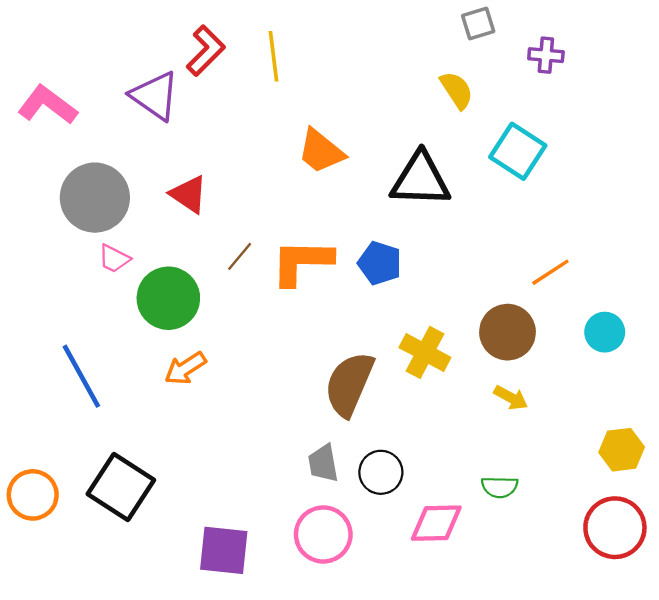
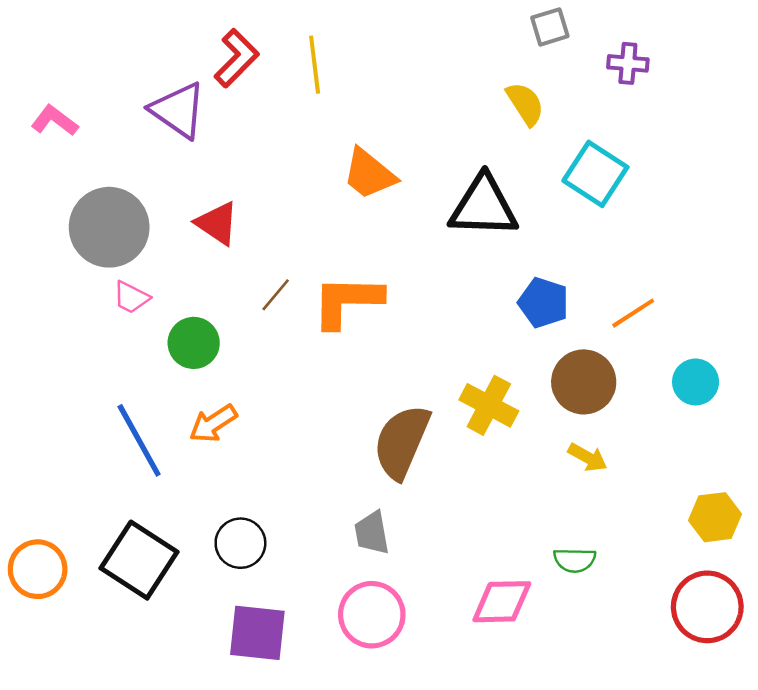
pink L-shape: (47, 105) -> (55, 121), size x0.7
blue pentagon: (380, 263) -> (543, 303), moved
green circle: (168, 298) -> (194, 343), size x0.7
blue line: (81, 376) -> (139, 440), moved
black circle: (381, 472) -> (240, 543), moved

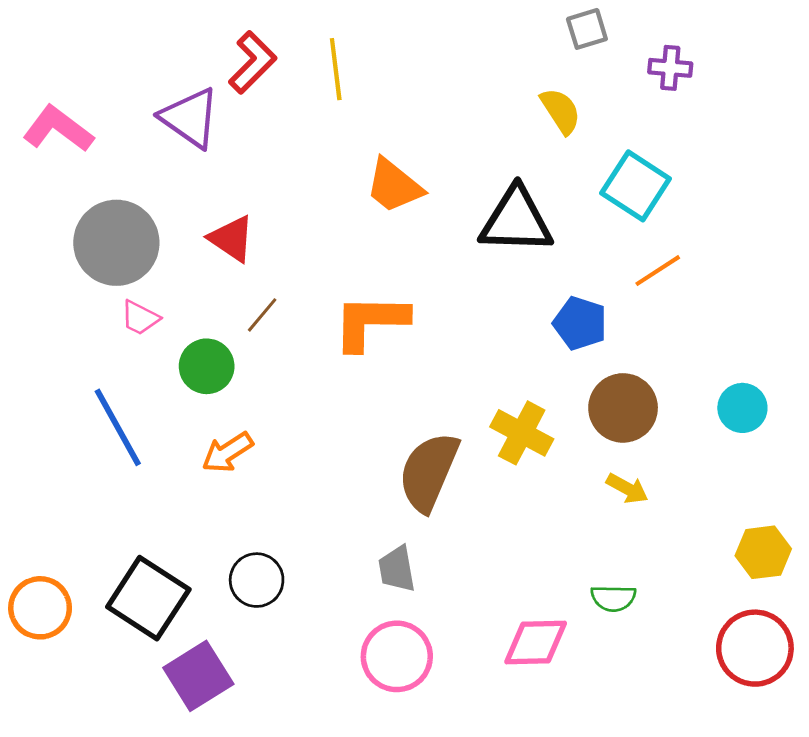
pink L-shape: (55, 121) -> (58, 129), size x1.4
brown line: (276, 295) -> (262, 315), moved
orange line: (633, 313) -> (658, 271), moved
blue line: (139, 440) -> (118, 427), moved
purple square: (257, 633) -> (198, 676), moved, turned -38

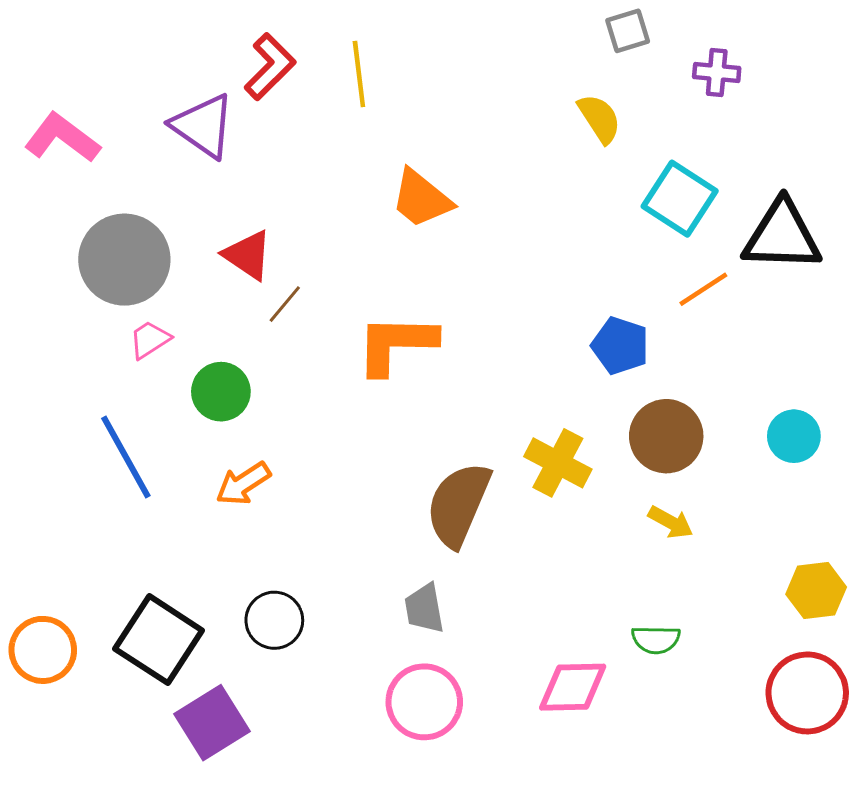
black triangle: (516, 221) -> (782, 236), moved
brown line: (262, 315) -> (285, 304), moved
pink trapezoid: (140, 318) -> (150, 340), turned 120

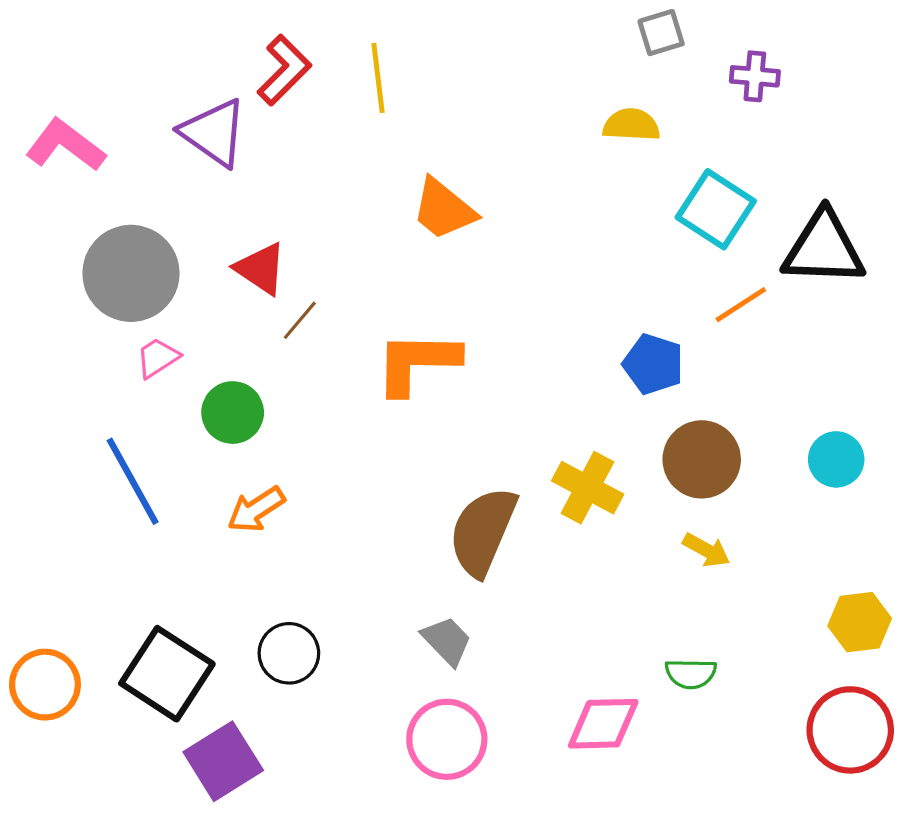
yellow semicircle: (599, 119) -> (631, 125), turned -54
gray trapezoid: (424, 608) -> (447, 641), turned 146

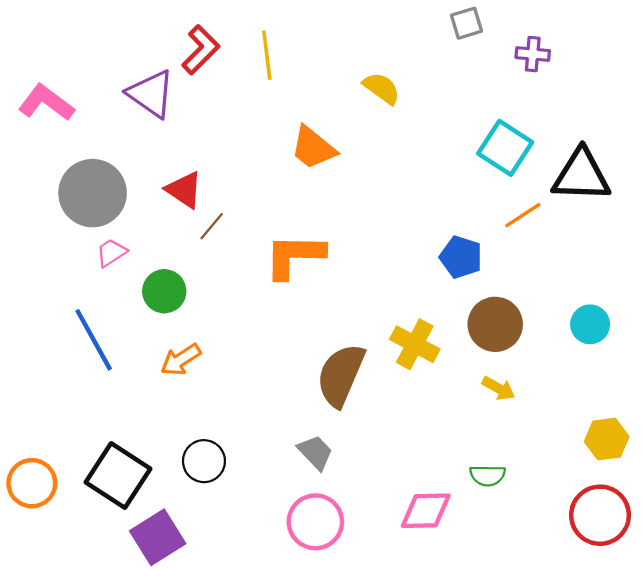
yellow semicircle: (631, 125) -> (382, 88), moved, turned 33

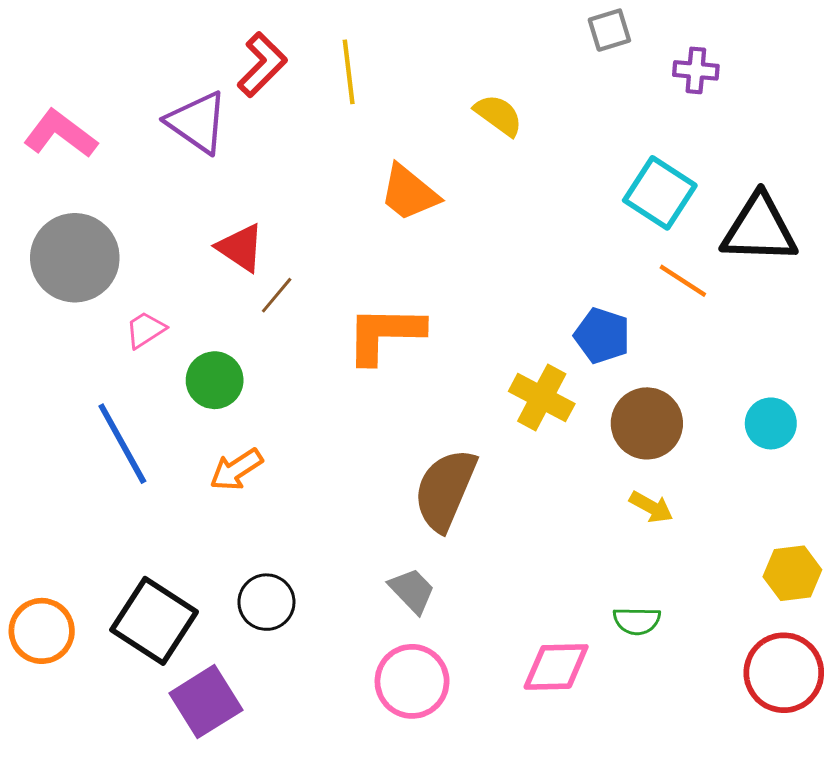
gray circle: (93, 193) -> (75, 258), moved
orange line: (523, 215) -> (683, 281), turned 66
yellow cross: (415, 344) -> (542, 398), moved

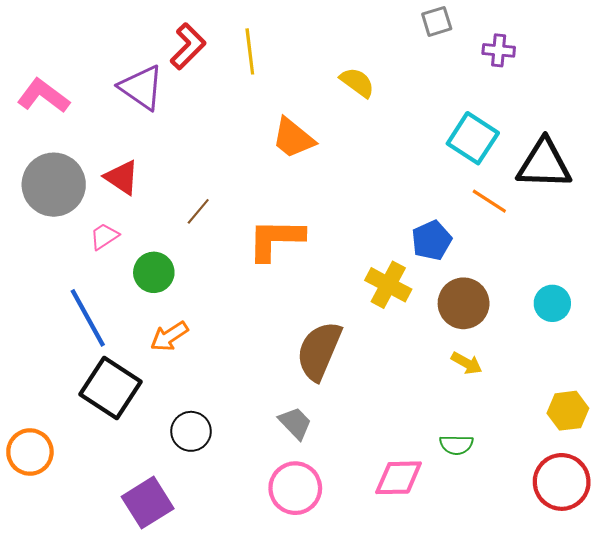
red triangle: (241, 248) -> (122, 177), moved
blue pentagon: (602, 336) -> (432, 240), turned 30
black square: (154, 621) -> (110, 388), moved

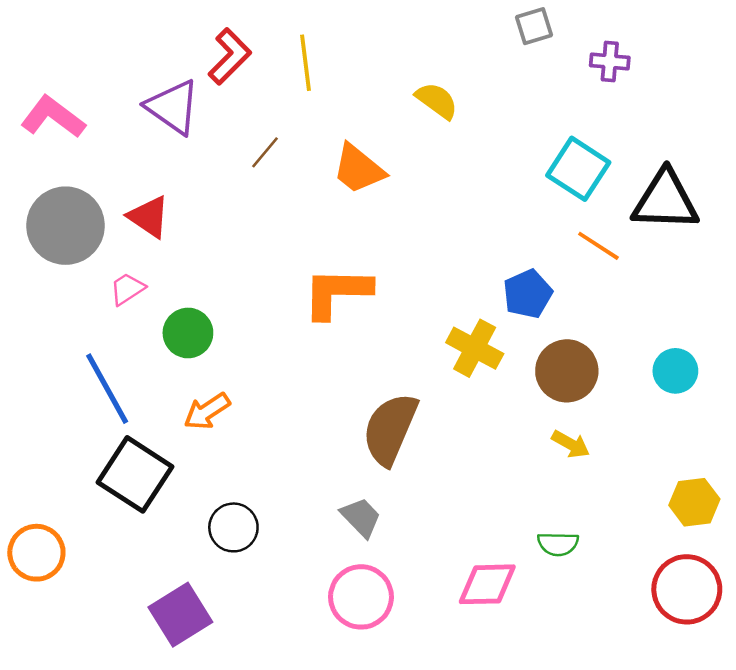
brown line: (198, 211) -> (265, 152), moved

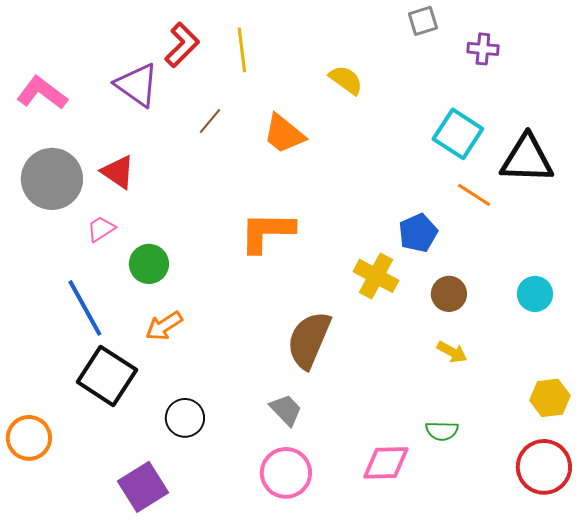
brown circle: (567, 371) -> (449, 294), size x0.7

